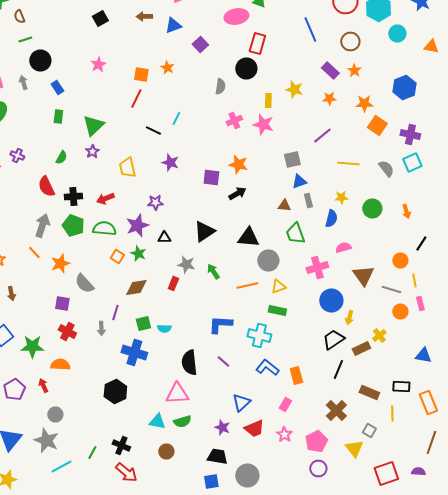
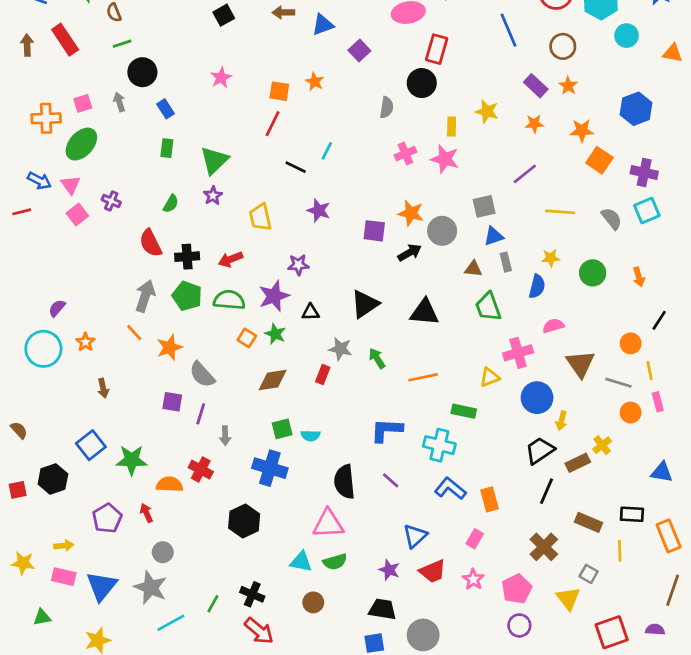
gray circle: (268, 260) -> (442, 231), moved
yellow triangle: (278, 286) -> (490, 377), moved
purple line: (115, 312) -> (201, 414), moved
red cross: (67, 332) -> (201, 470), moved

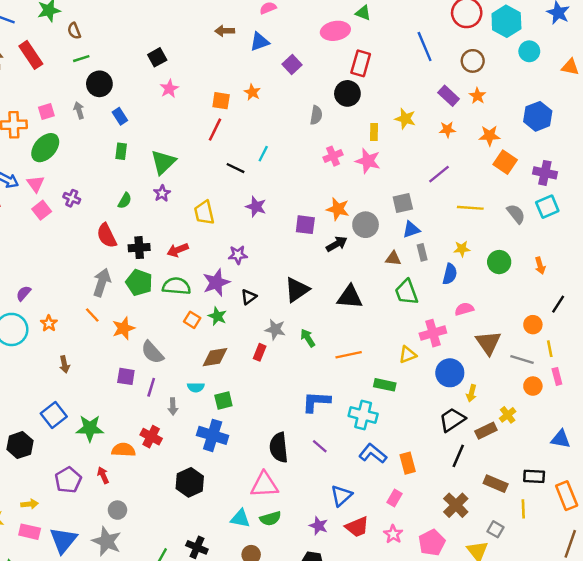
black square: (224, 15) -> (157, 57), moved
black triangle: (311, 312) -> (249, 297), turned -35
cyan semicircle: (311, 436) -> (196, 387), moved

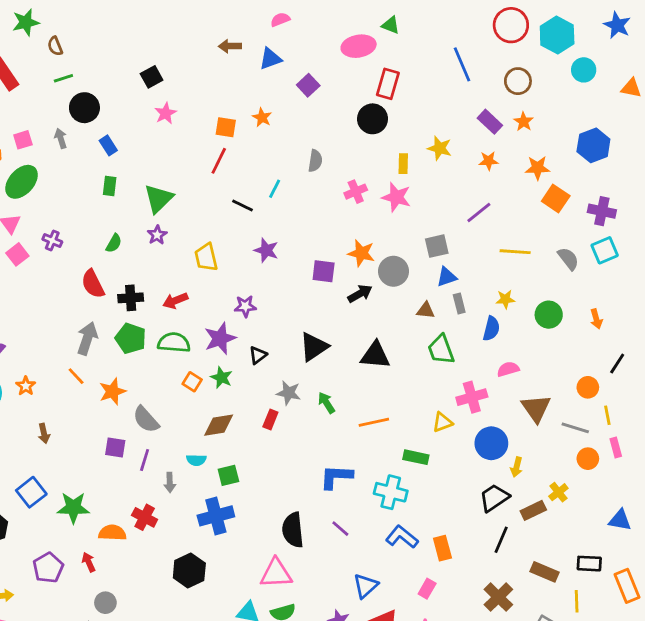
gray semicircle: (316, 115) -> (315, 161), moved
blue cross: (213, 435) -> (216, 516), turned -32

